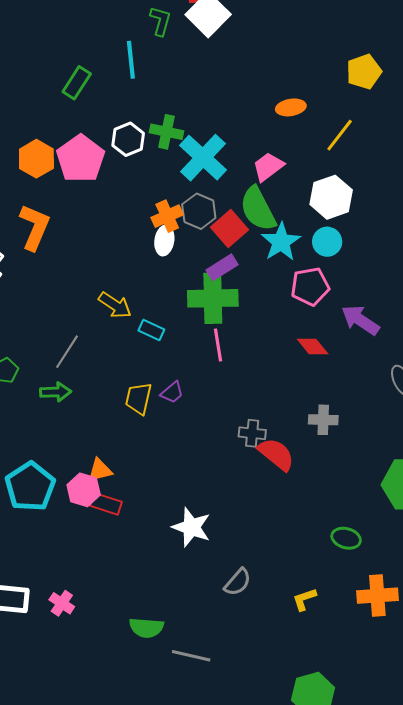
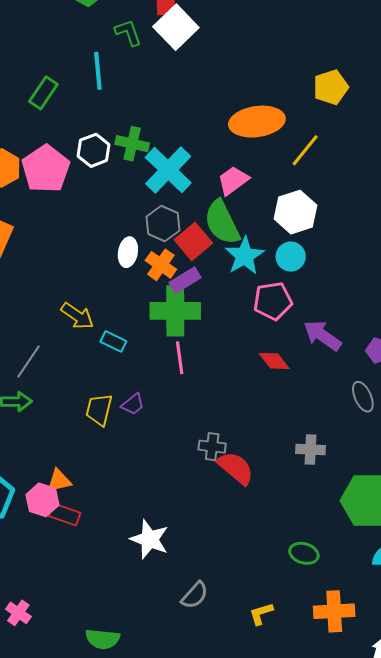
green L-shape: (160, 21) -> (128, 33), turned -36
orange ellipse: (291, 107) -> (257, 122), size x1.8
orange cross: (167, 216) -> (161, 265), moved, turned -32
gray cross: (323, 420) -> (311, 450), moved

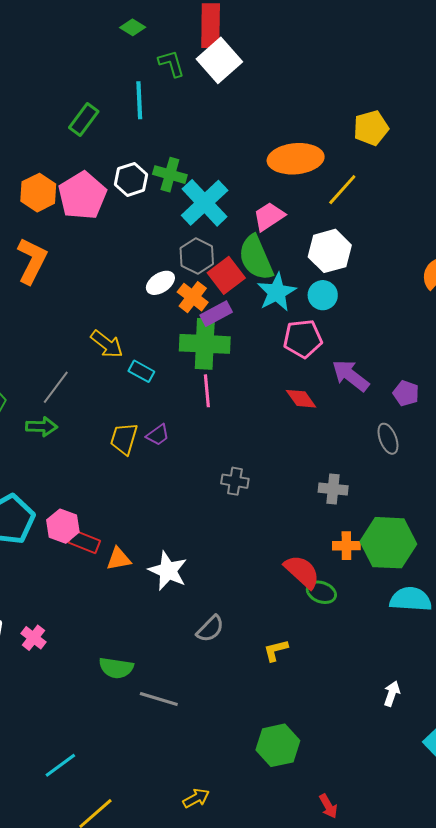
white ellipse: (128, 252) -> (160, 283), turned 44
red semicircle: (236, 468) -> (302, 572), moved
orange triangle: (59, 481) -> (119, 559), moved
orange cross: (334, 611) -> (346, 546), moved, size x0.7

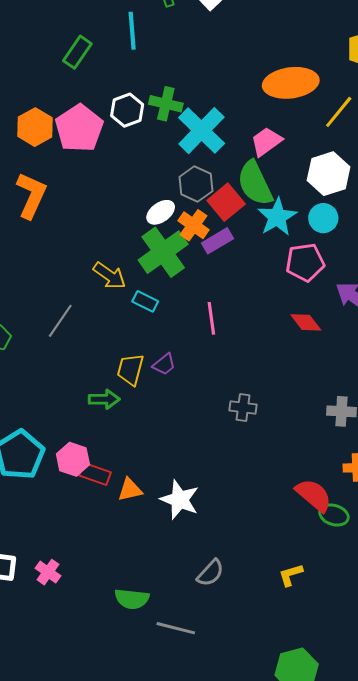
green cross: (205, 344) -> (163, 252), moved, turned -36
green arrow: (42, 427) -> (104, 399), moved
gray semicircle: (210, 629) -> (210, 573), moved

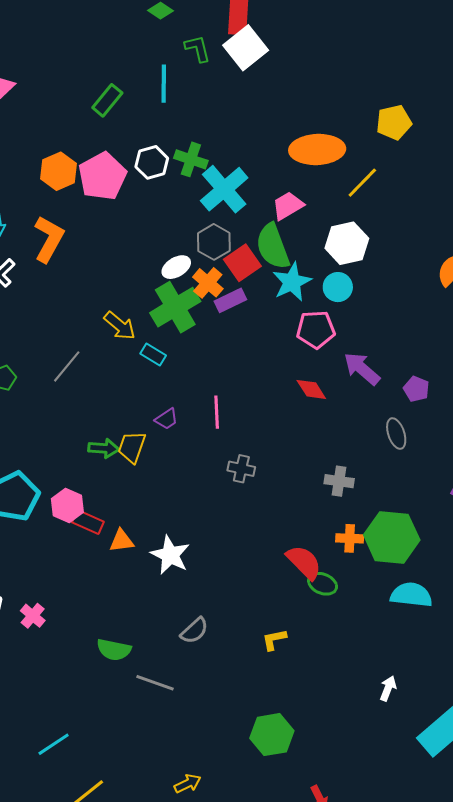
pink line: (211, 318) -> (217, 412), moved
yellow trapezoid: (130, 369) -> (132, 447), moved

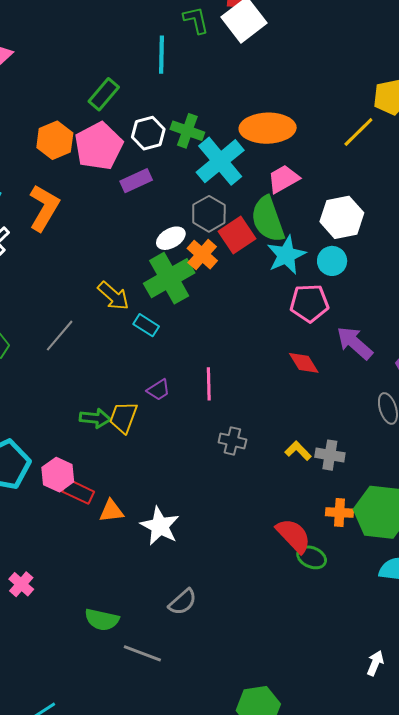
green rectangle: (107, 100) -> (104, 94), moved
orange ellipse: (317, 149) -> (268, 128), moved
yellow line: (362, 183) -> (358, 132), moved
purple rectangle: (230, 300) -> (136, 181), moved
yellow L-shape: (274, 640) -> (298, 451), moved, turned 56

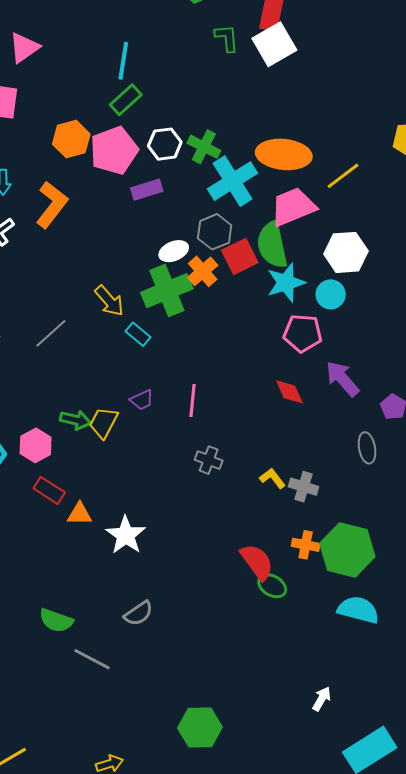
cyan line: (162, 55) -> (123, 61), moved
yellow line: (358, 132) -> (343, 176), moved
pink trapezoid: (283, 179) -> (293, 207), size x1.4
pink hexagon: (58, 475) -> (36, 445), moved

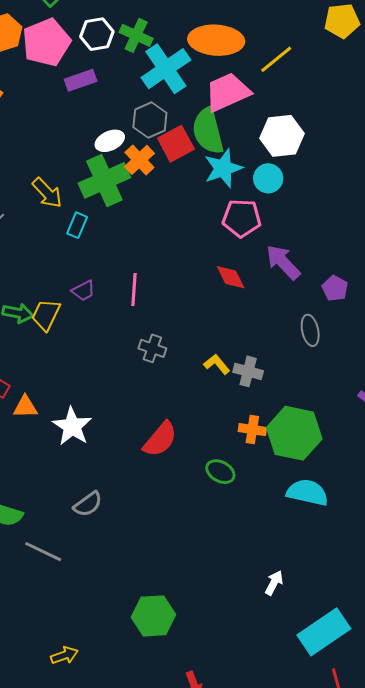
cyan rectangle: (138, 334) -> (77, 225), turned 75
red semicircle: (257, 562) -> (160, 439), moved, turned 78

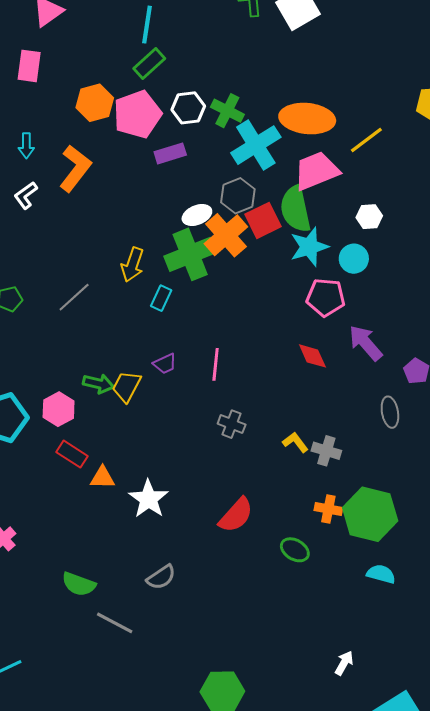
white hexagon: (282, 136) -> (369, 217), size x0.6
orange cross: (139, 160) -> (226, 235), size x1.4
yellow arrow: (47, 193) -> (132, 265), turned 60
cyan semicircle: (307, 492) -> (381, 574), size x0.7

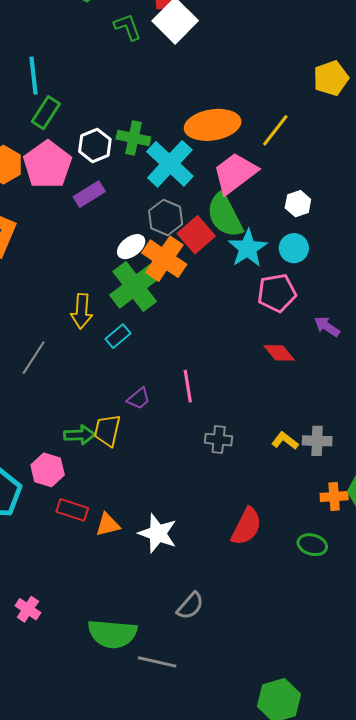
cyan rectangle: (161, 298) -> (118, 336), turned 40
purple arrow: (365, 343) -> (327, 327), size x0.7
green semicircle: (79, 584) -> (112, 634), size x1.4

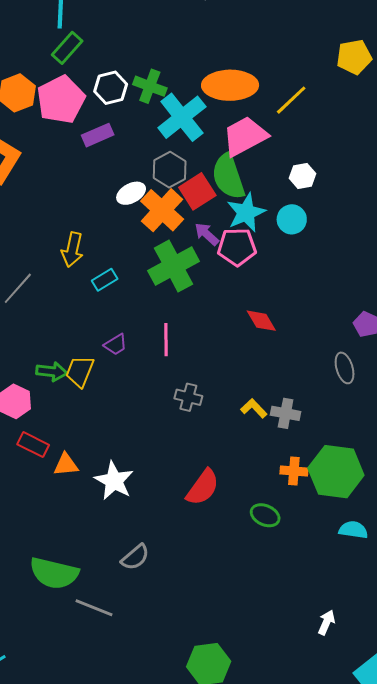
green cross: (135, 286) -> (174, 266), moved
pink pentagon: (277, 293) -> (237, 247), moved
purple arrow: (327, 327) -> (207, 234), moved

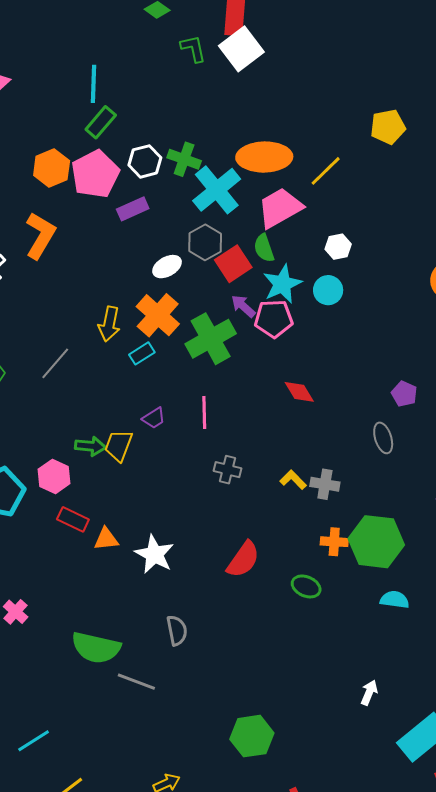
green semicircle: (228, 176) -> (264, 248), size x0.6
orange cross: (162, 210) -> (158, 315), moved
gray semicircle: (135, 557) -> (177, 630), turned -60

